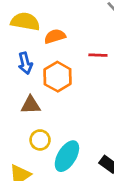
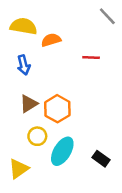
orange hexagon: (58, 77) -> (57, 109), moved
brown triangle: (31, 105) -> (29, 104), turned -30

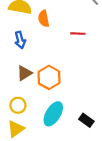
orange semicircle: (51, 40) -> (44, 19), turned -84
yellow circle: (37, 136) -> (18, 105), moved

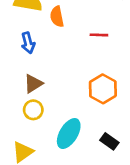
orange hexagon: (49, 77) -> (103, 89), moved
yellow circle: (18, 105) -> (33, 110), moved

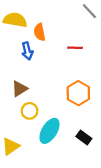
blue arrow: (28, 43) -> (27, 51), moved
yellow circle: (33, 110) -> (30, 111), moved

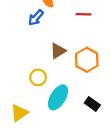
blue arrow: (27, 51) -> (36, 18), turned 56
brown triangle: (20, 89) -> (58, 51), moved

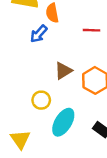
yellow triangle: (19, 113) -> (20, 139), turned -30

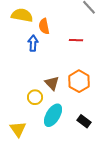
blue arrow: (39, 34) -> (33, 43), turned 140
brown triangle: (63, 71) -> (52, 83), moved, turned -42

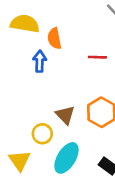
yellow triangle: (18, 129) -> (20, 161), moved

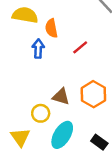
red line: (97, 57) -> (80, 47), moved, turned -42
brown triangle: (65, 115) -> (61, 97), turned -30

